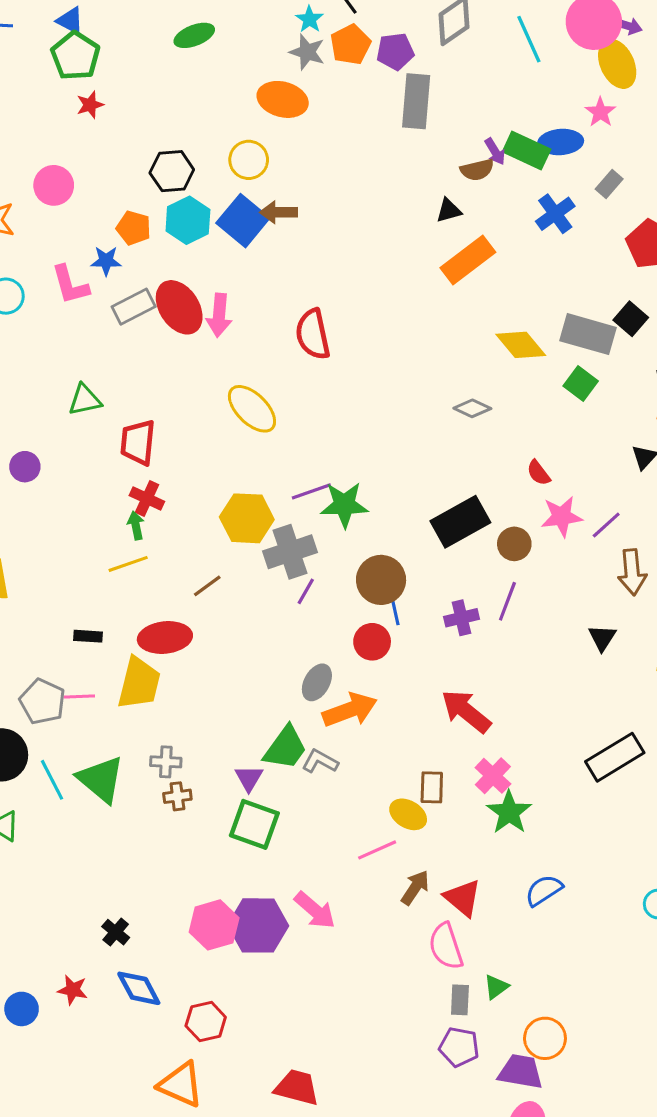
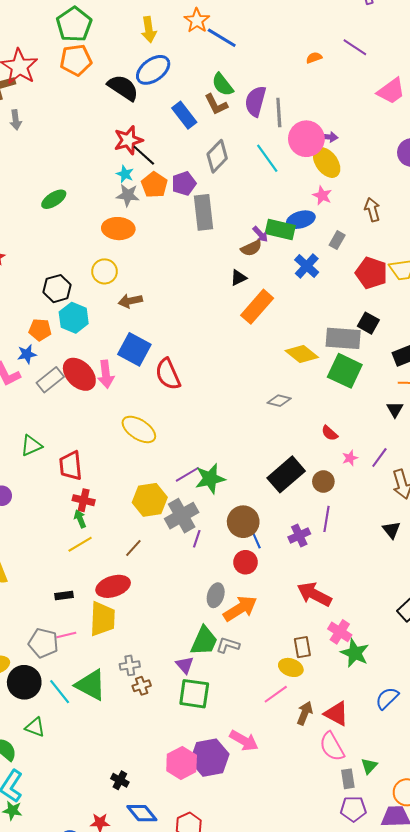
blue square: (243, 221) -> (134, 349), moved
green square: (581, 383) -> (345, 371), size x1.6
pink star: (562, 517) -> (350, 458), size x0.6

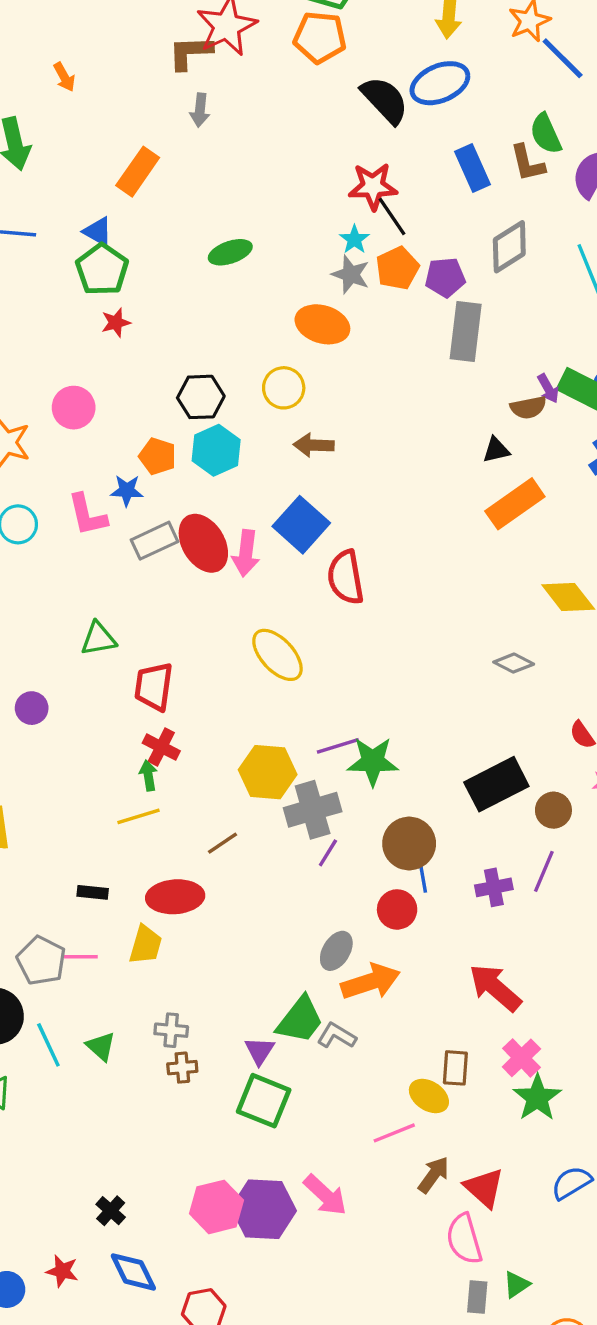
yellow trapezoid: (103, 619) -> (146, 945), size x0.7
green triangle: (91, 685) -> (101, 1046), size x0.6

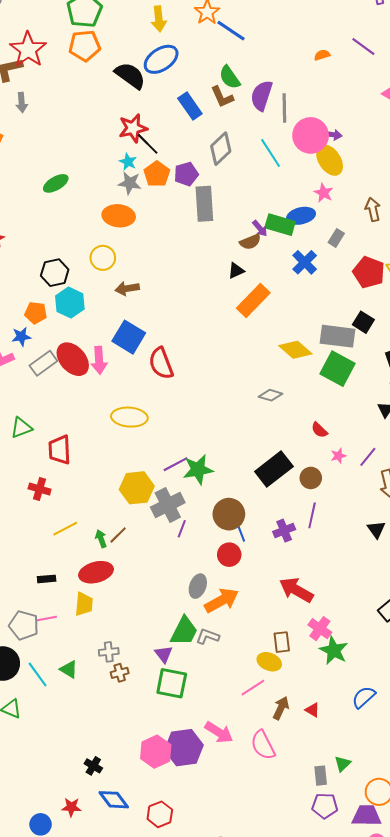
yellow ellipse: (277, 655) -> (129, 417), turned -32
red cross: (161, 747) -> (40, 489), moved
green arrow: (148, 776) -> (101, 539), moved
red triangle: (484, 1188) -> (312, 710), size x0.6
pink semicircle: (464, 1239) -> (263, 745), moved

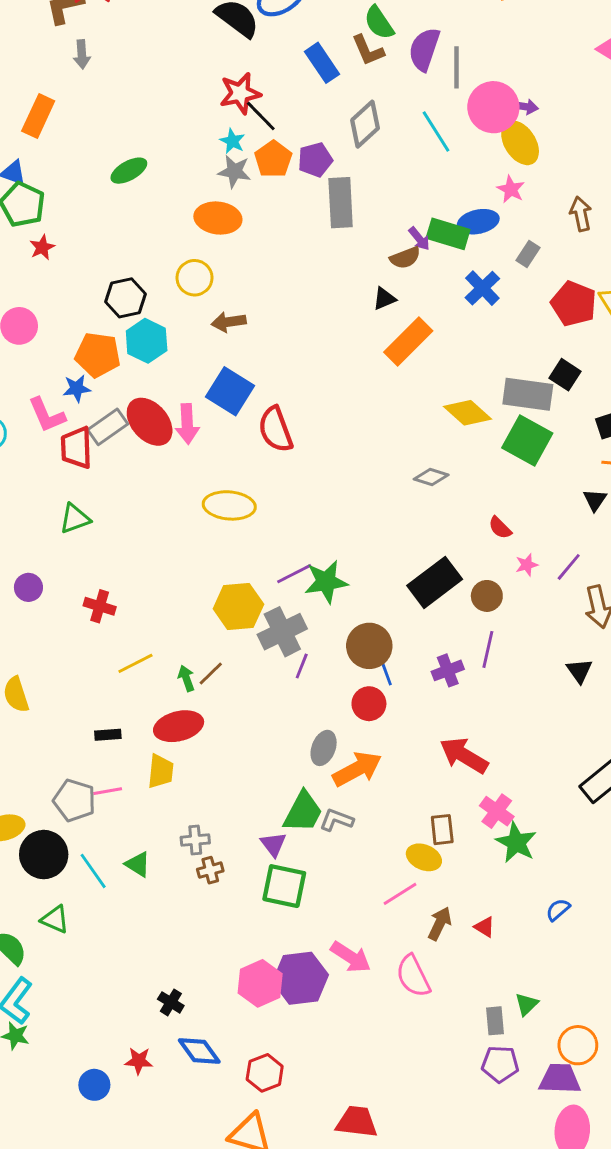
orange pentagon: (36, 313) -> (98, 355), size x1.4
red trapezoid: (60, 450) -> (76, 448), moved
blue semicircle: (364, 697) -> (558, 910), size x0.7

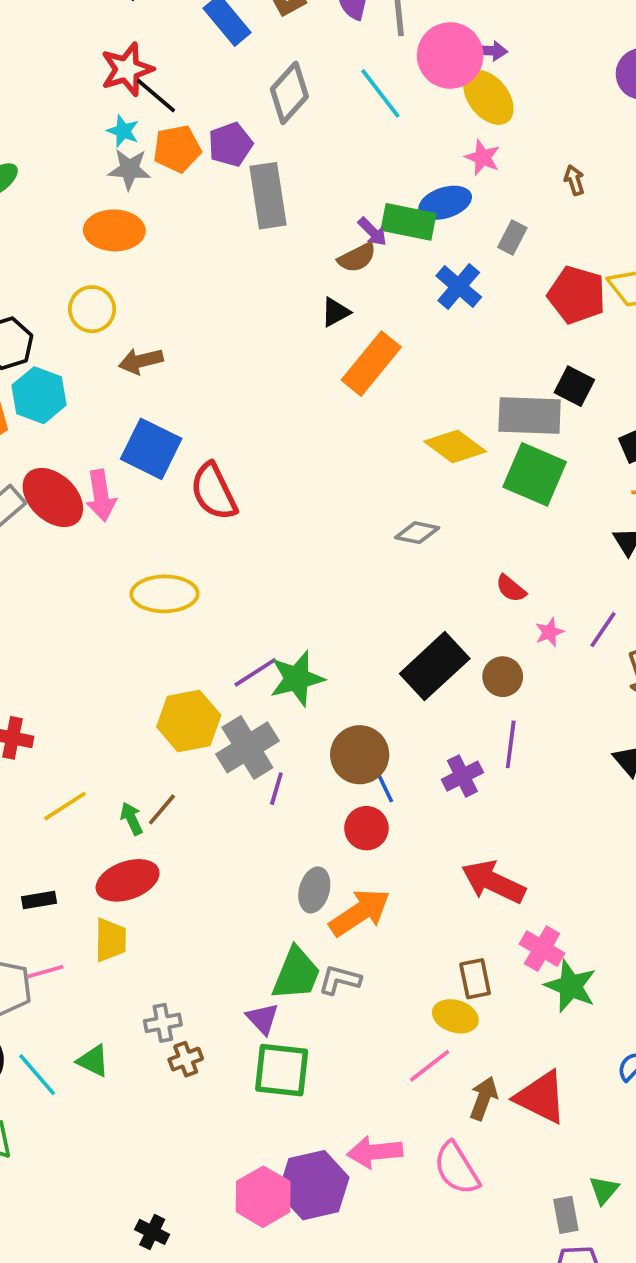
orange pentagon: (273, 159) -> (177, 149), turned 30
brown arrow: (581, 214) -> (574, 180), size x0.7
red triangle: (485, 927) -> (541, 1097), size x2.0
pink arrow: (351, 957) -> (375, 1152), turned 147

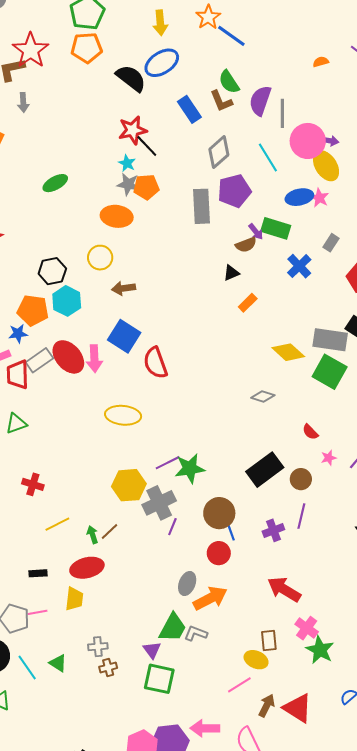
purple pentagon: (230, 144) -> (234, 191), moved, size x1.4
orange pentagon: (177, 149) -> (146, 187), moved
blue ellipse: (445, 203) -> (299, 197), moved
orange rectangle: (371, 364) -> (248, 303), size x0.6

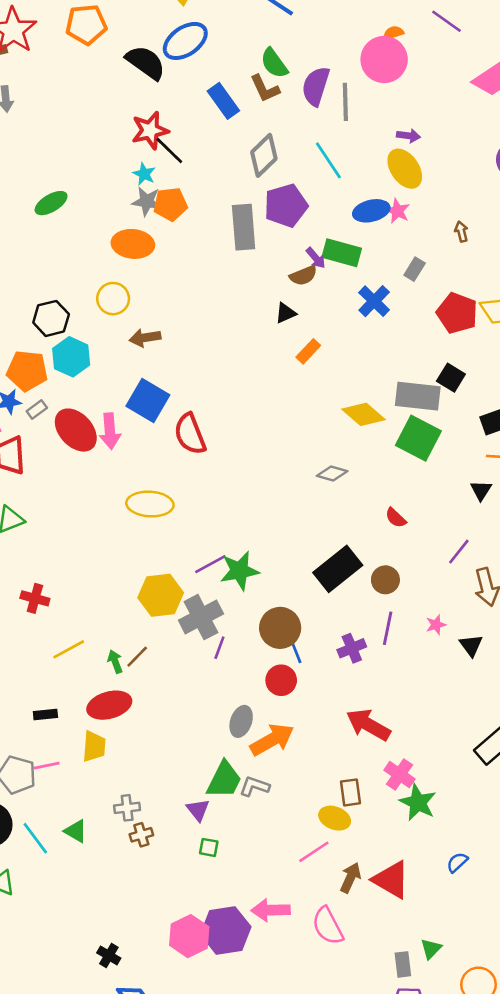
pink circle: (308, 141) -> (384, 59), moved
gray rectangle: (39, 360) -> (37, 410), moved, size x0.6
pink star: (329, 458) -> (436, 625), moved
green square: (159, 679) -> (209, 847), size x0.5

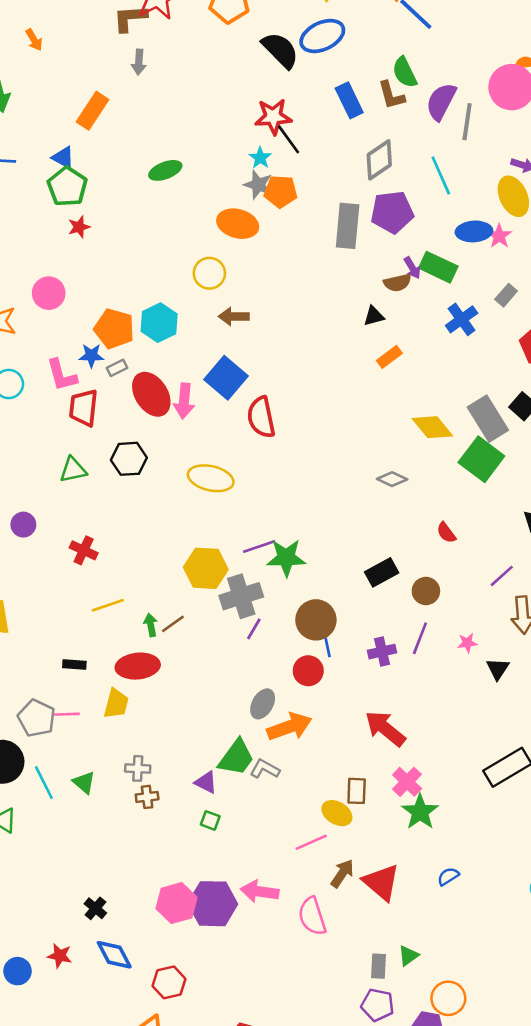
black hexagon: (51, 318) -> (129, 459), moved
gray rectangle: (418, 396) -> (488, 419), turned 42
black rectangle: (338, 569) -> (382, 572), size x0.7
purple triangle: (198, 810) -> (206, 782), turned -35

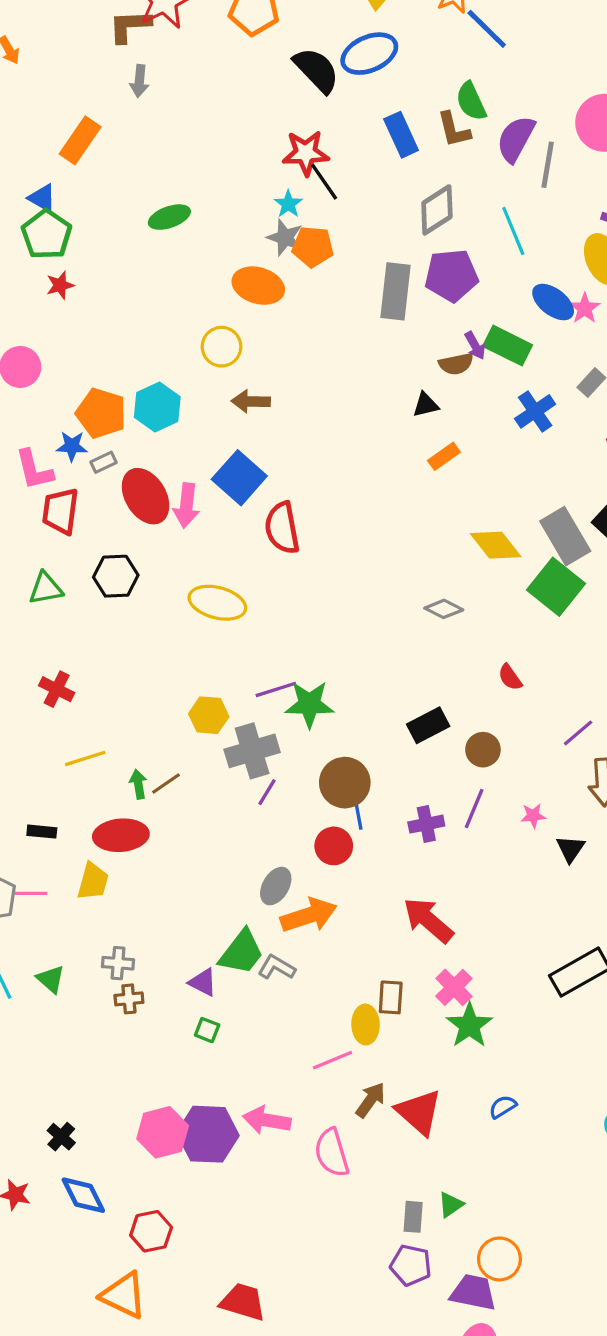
blue ellipse: (474, 231) -> (553, 302), turned 40
yellow hexagon: (206, 568) -> (209, 715), size x0.7
yellow ellipse: (337, 813) -> (366, 1025), turned 56

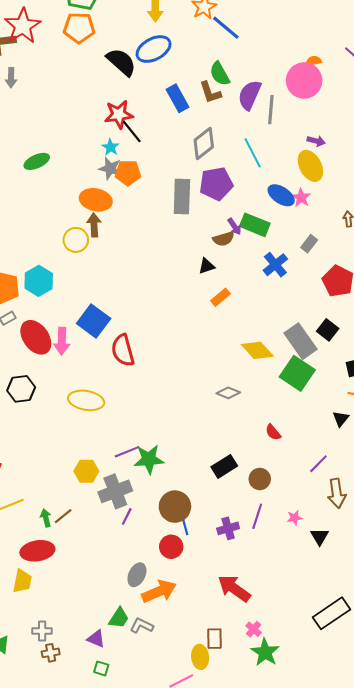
brown arrow: (251, 401) -> (94, 225), moved, turned 90
green trapezoid: (241, 952) -> (119, 618), size x0.7
pink cross: (454, 987) -> (254, 629), size x0.7

